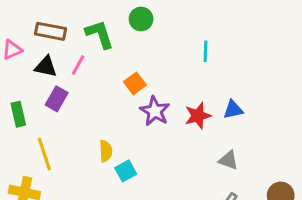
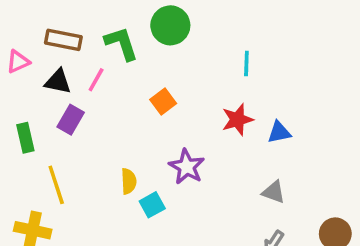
green circle: (141, 19) -> (170, 25), size x1.4
purple star: (155, 111) -> (187, 167), moved
red star: (198, 116) -> (237, 120), moved

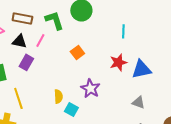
blue triangle: (279, 132) -> (141, 69), size x1.5
cyan square: (152, 205) -> (71, 109), turned -32

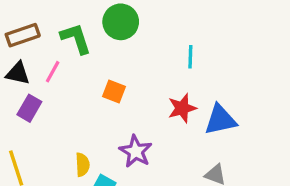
brown rectangle: (22, 18) -> (23, 35), turned -30
orange square: (77, 52) -> (114, 92), turned -32

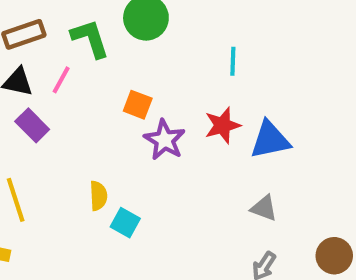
purple rectangle: (29, 108) -> (32, 125), turned -75
purple star: (136, 151) -> (165, 140), moved

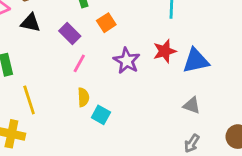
pink line: (61, 80) -> (79, 63), moved
orange square: (138, 105) -> (106, 23), moved, turned 36
purple rectangle: (32, 125) -> (70, 34), moved

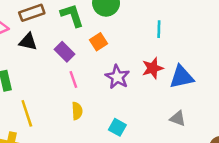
pink line: (79, 63) -> (73, 79), turned -48
cyan square: (101, 115) -> (117, 127), moved

